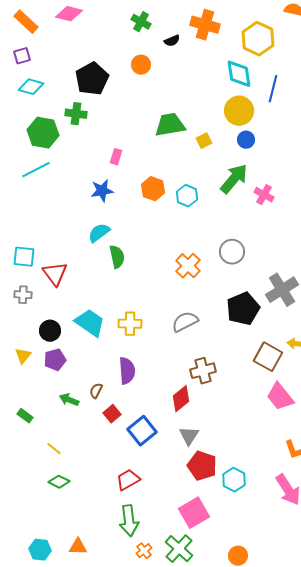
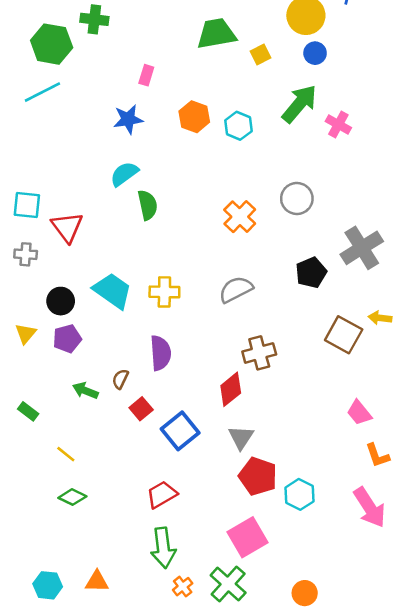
black pentagon: (243, 309) -> (311, 272), size x0.7
pink trapezoid: (280, 397) -> (359, 413), moved, size x0.7

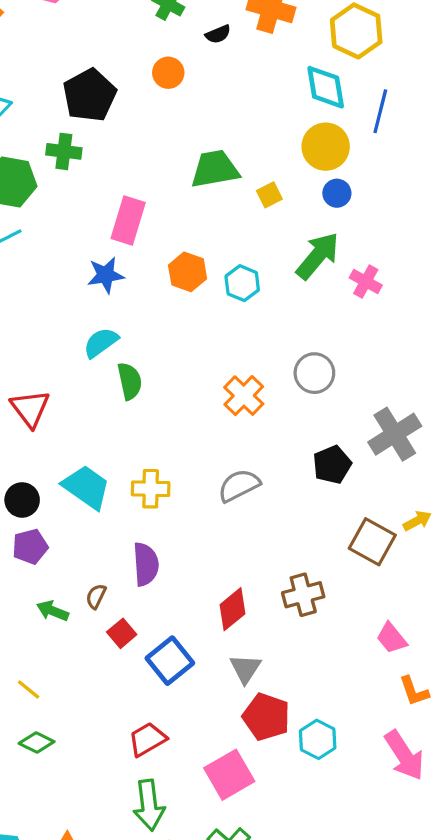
pink rectangle: (146, 75) -> (128, 220), size x1.8
yellow arrow: (380, 318) -> (417, 521), turned 145
brown cross: (259, 353) -> (303, 595), moved
pink square: (248, 537) -> (229, 775), moved

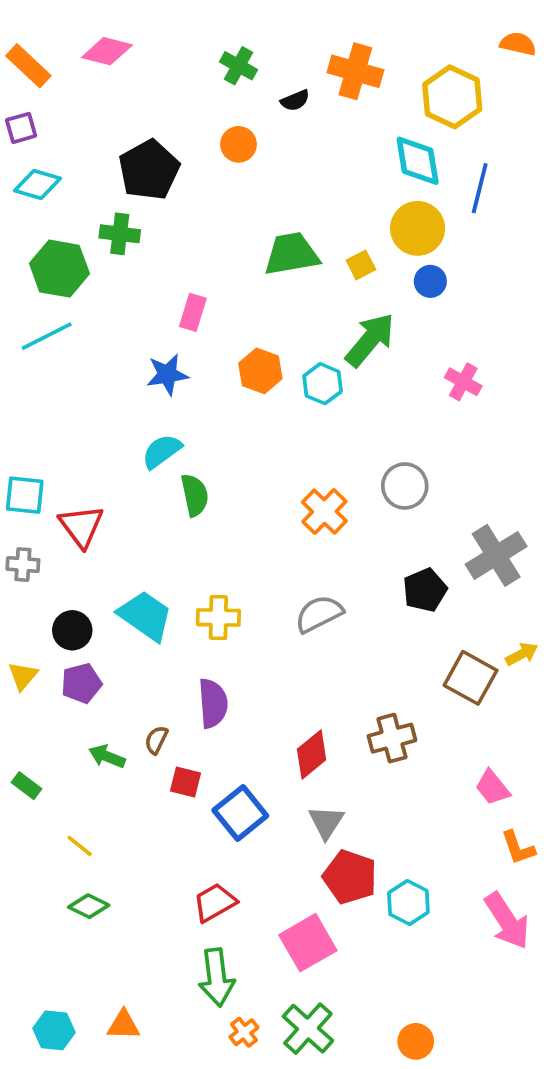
yellow square: (269, 195) -> (361, 265), moved
pink rectangle: (128, 220) -> (193, 312), size x0.7
green arrow: (318, 256) -> (370, 340), moved
red square: (122, 633) -> (186, 782), turned -36

